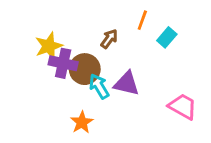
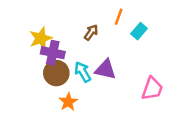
brown circle: (85, 69) -> (56, 73), moved
pink trapezoid: (183, 107) -> (152, 89), turned 80

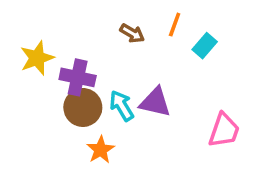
brown arrow: (91, 32) -> (132, 33), moved, turned 84
yellow star: (41, 38) -> (37, 58), moved

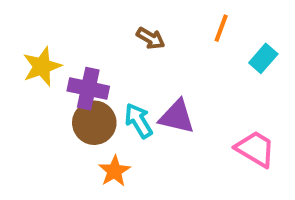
orange line: (175, 25) -> (221, 28), moved
cyan rectangle: (205, 46) -> (263, 58), moved
pink trapezoid: (224, 130) -> (255, 149), turned -78

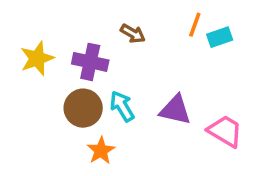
cyan rectangle: (263, 58) -> (220, 37), moved, turned 30
purple cross: (88, 89) -> (90, 62), moved
purple triangle: (177, 117) -> (175, 110), moved

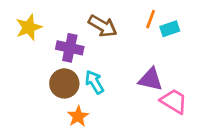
brown arrow: (133, 34) -> (103, 26), size x1.5
yellow star: (37, 58) -> (29, 27), moved
purple triangle: (175, 110) -> (151, 79), moved

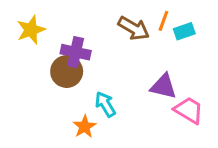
brown arrow: (103, 26) -> (134, 28), moved
cyan arrow: (94, 82) -> (105, 104), moved
brown circle: (64, 83) -> (67, 71), moved

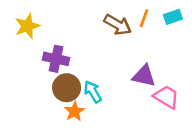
cyan rectangle: (184, 31) -> (173, 17), moved
purple cross: (76, 52) -> (56, 59), moved
brown circle: (67, 71) -> (67, 88), moved

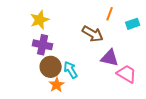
cyan rectangle: (173, 17) -> (133, 24), moved
brown arrow: (118, 25) -> (93, 34), moved
yellow star: (27, 26) -> (40, 20), moved

